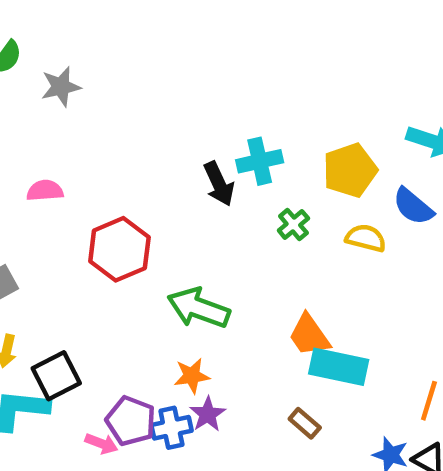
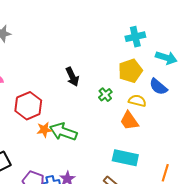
cyan cross: (260, 161) -> (135, 37), moved
orange trapezoid: (309, 335) -> (129, 121), moved
orange star: (192, 376) -> (44, 130), moved

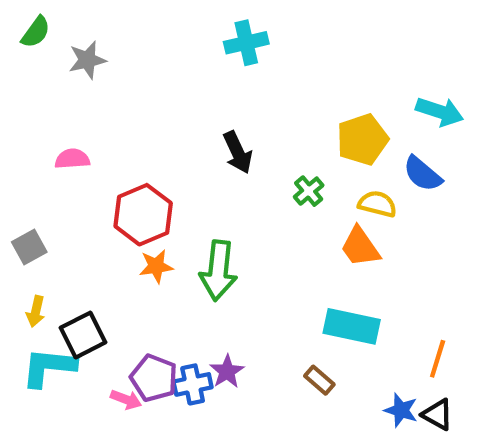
cyan cross: (135, 37) -> (246, 43), moved
orange star: (44, 130) -> (156, 266), moved
green arrow: (63, 132) -> (218, 271), turned -104

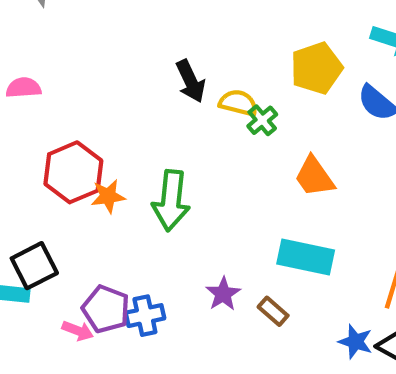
yellow semicircle: (377, 204) -> (238, 103), moved
red hexagon: (143, 215) -> (73, 172), moved
purple star: (227, 372) -> (223, 294), moved

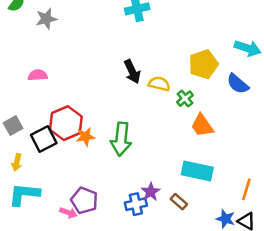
green cross: (262, 120) -> (185, 99), moved
black square: (34, 266) -> (44, 139), moved
blue cross: (145, 316) -> (136, 204), moved

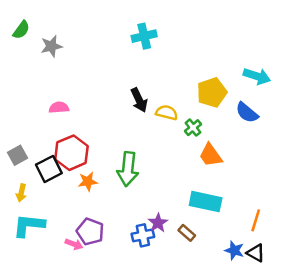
pink semicircle: (38, 75) -> (59, 108), moved
orange star: (86, 137) -> (88, 181), moved

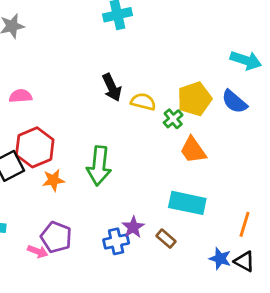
yellow pentagon: (212, 93) -> (194, 99), moved

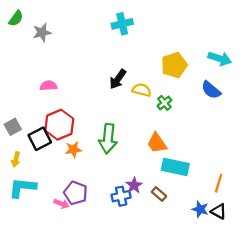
black arrow: (112, 87) -> (118, 79), turned 60
yellow pentagon: (194, 99) -> (174, 65), moved
orange trapezoid: (193, 150) -> (157, 143), moved

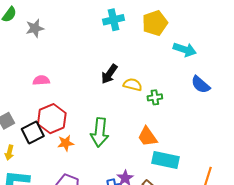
cyan arrow: (220, 59) -> (185, 50), moved
yellow pentagon: (174, 65) -> (155, 23), moved
green cross: (164, 103) -> (155, 97), turned 32

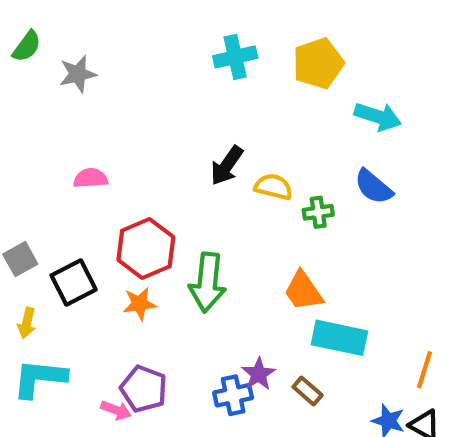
blue semicircle: (201, 85) -> (374, 187), moved
red hexagon: (52, 119) -> (146, 248), moved

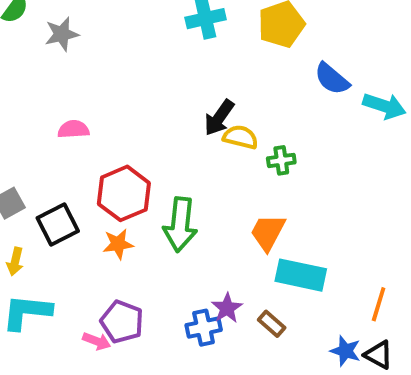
cyan arrow: (378, 117) -> (384, 106), moved
black arrow: (227, 165) -> (219, 118), moved
blue semicircle: (374, 187) -> (332, 79), moved
orange trapezoid: (303, 291) -> (268, 232), turned 63

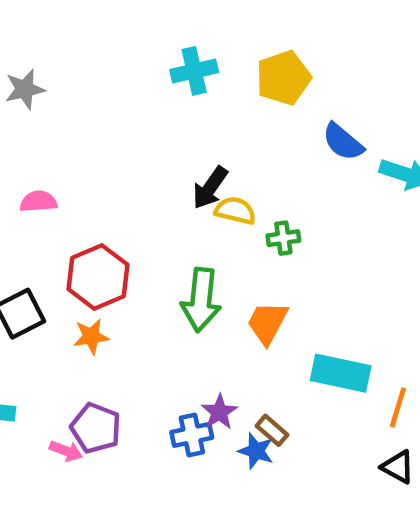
green arrow: (180, 225) -> (201, 300), moved
cyan rectangle: (301, 275) -> (341, 373), moved
blue star: (345, 351) -> (256, 451), moved

